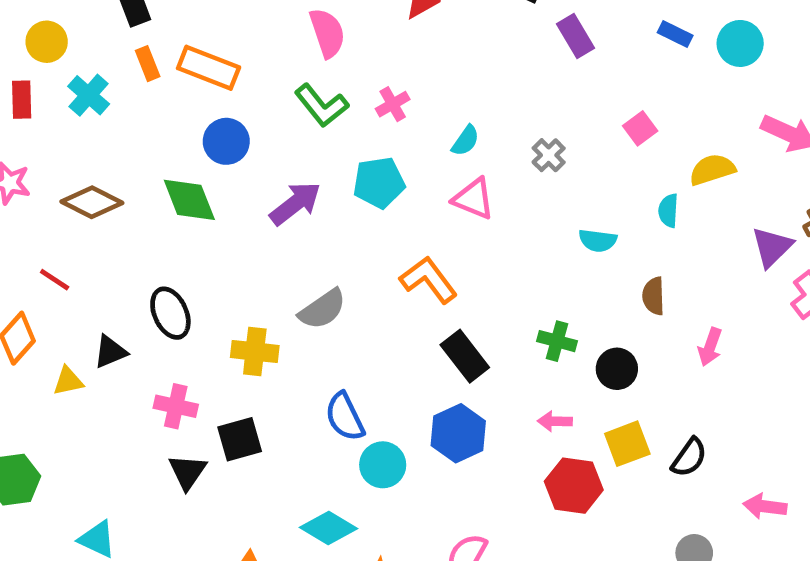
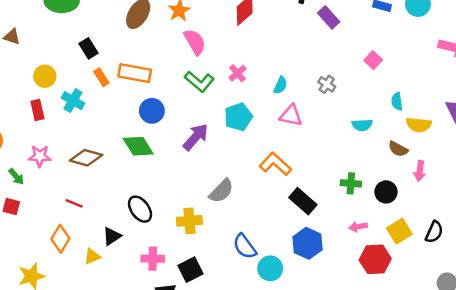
yellow semicircle: (712, 170) -> (419, 125), moved, turned -145
brown semicircle: (654, 296) -> (398, 149), turned -48
pink arrow: (710, 347) -> (420, 171), moved

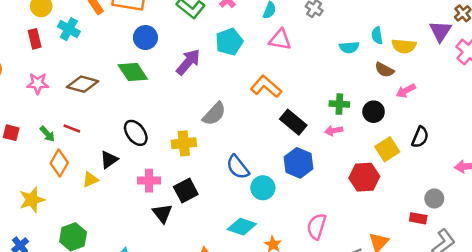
cyan semicircle: (397, 101) -> (377, 35), moved
pink arrow: (420, 171) -> (406, 91), turned 54
green arrow: (16, 177) -> (47, 134), moved
pink arrow: (358, 227) -> (334, 131), moved
black semicircle: (434, 232) -> (420, 137), moved

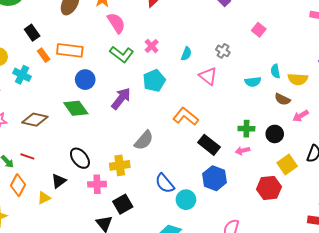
pink triangle: (280, 40) -> (208, 76), moved, turned 30
pink cross: (149, 181) -> (97, 184), moved

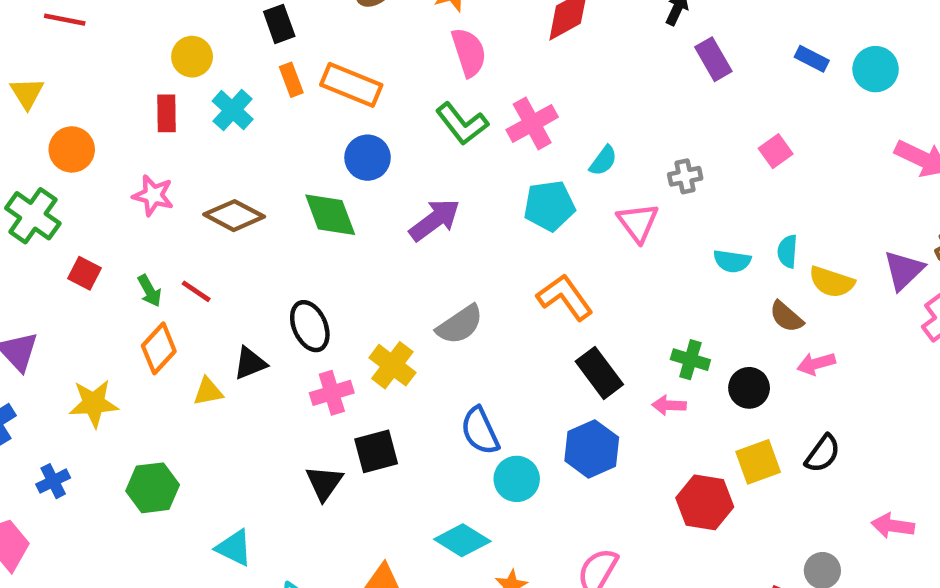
pink cross: (152, 46) -> (532, 123), size x1.5
gray cross: (223, 51) -> (685, 176), turned 32
cyan pentagon: (154, 81) -> (549, 206), moved
yellow cross: (120, 165) -> (392, 365), turned 30
pink cross: (97, 184) -> (332, 393), turned -30

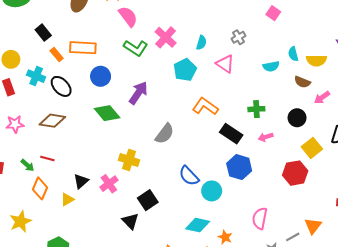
green diamond: (330, 215) -> (107, 113), moved
black ellipse: (310, 326) -> (61, 86), moved
green cross: (690, 360) -> (256, 109), moved
yellow cross: (392, 365) -> (129, 160), moved
pink cross: (332, 393) -> (109, 184), moved

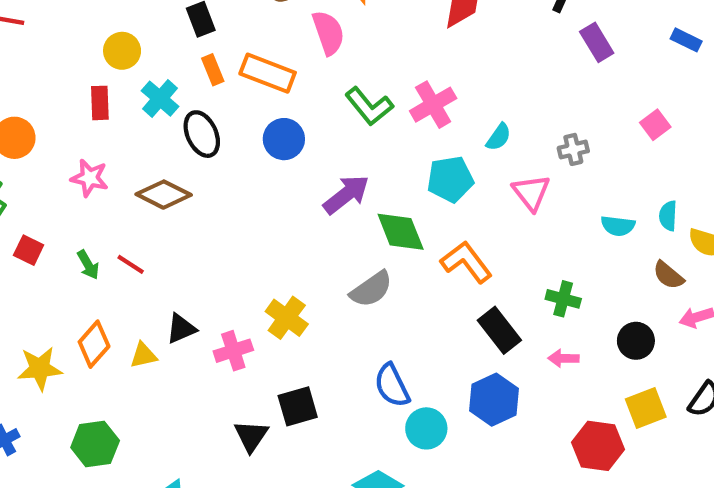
pink semicircle: (128, 16) -> (328, 33), moved
green diamond: (107, 113) -> (401, 232), moved
orange diamond: (40, 188) -> (94, 344), moved

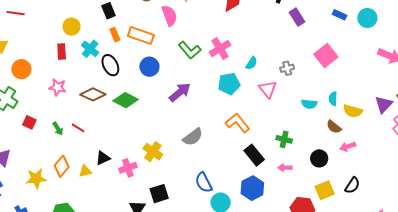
pink square: (655, 125) -> (326, 56), size x1.6
green diamond: (401, 232) -> (126, 100), moved, turned -40

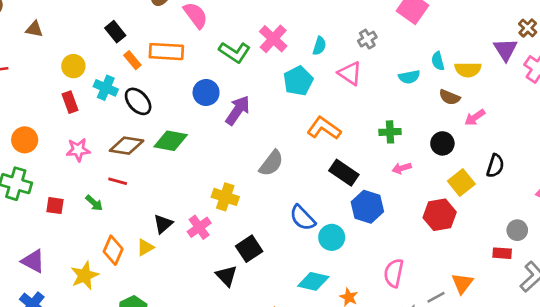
blue circle: (149, 67) -> (206, 93), moved
red line: (78, 128) -> (118, 181), moved
black rectangle: (254, 155) -> (344, 173), moved

